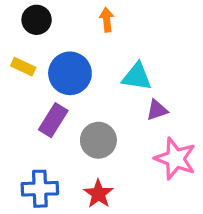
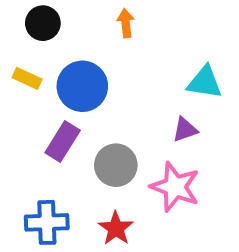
cyan triangle: (137, 77) -> (205, 82), moved
pink star: (175, 159) -> (175, 187), moved

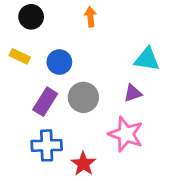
blue circle: (82, 86) -> (59, 62), size x0.7
gray circle: (116, 165) -> (83, 97), moved
blue cross: (47, 222) -> (47, 145), moved

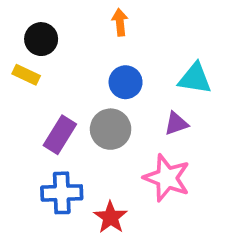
black circle: (31, 17) -> (41, 39), moved
blue circle: (59, 62) -> (126, 82), moved

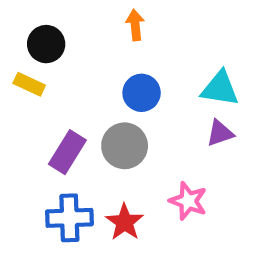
purple triangle: (176, 123) -> (220, 133), moved
pink star: (167, 178) -> (188, 201), size x0.7
red star: (111, 217) -> (125, 222), moved

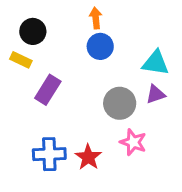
blue circle: (142, 93) -> (100, 46), moved
gray circle: (125, 146) -> (120, 103), moved
purple rectangle: (67, 152) -> (48, 90), moved

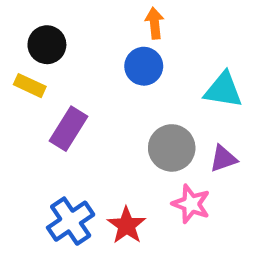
orange arrow: (96, 18) -> (154, 23), moved
purple triangle: (156, 94) -> (223, 159), moved
blue cross: (49, 154) -> (71, 221), turned -32

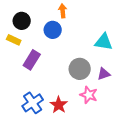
orange arrow: (154, 23) -> (63, 11), moved
blue circle: (144, 66) -> (53, 30), moved

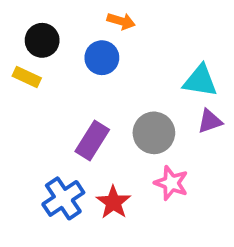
orange arrow: (63, 11) -> (121, 21), turned 112
purple rectangle: (32, 60) -> (92, 141), moved
purple triangle: (104, 74) -> (210, 121), moved

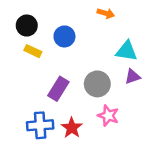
orange arrow: (121, 21) -> (106, 13), moved
yellow rectangle: (27, 77) -> (33, 51), moved
blue cross: (63, 198) -> (40, 125), turned 30

